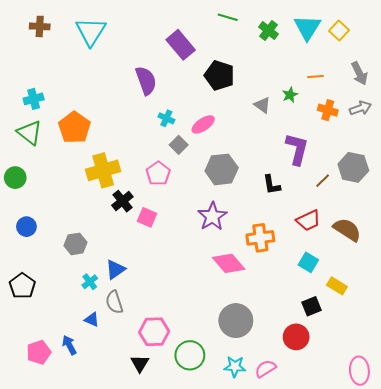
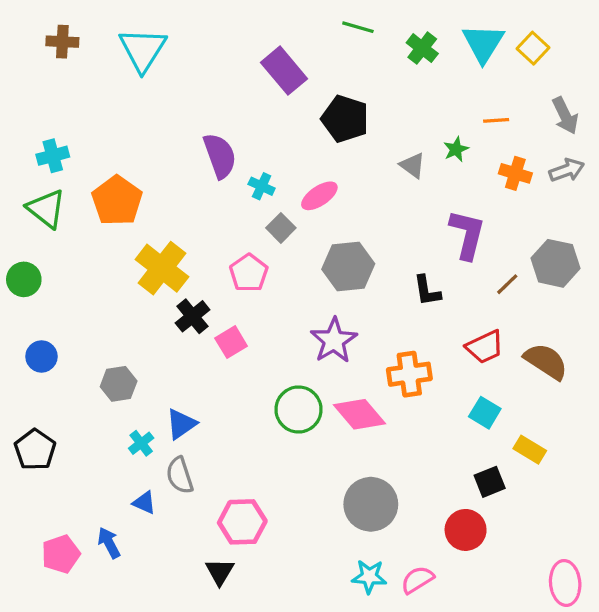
purple semicircle: (146, 81) -> (220, 156), moved
yellow cross: (103, 170) -> (162, 268), turned -36
pink square: (147, 217) -> (231, 342), turned 36
green circle: (190, 355) -> (299, 409), moved

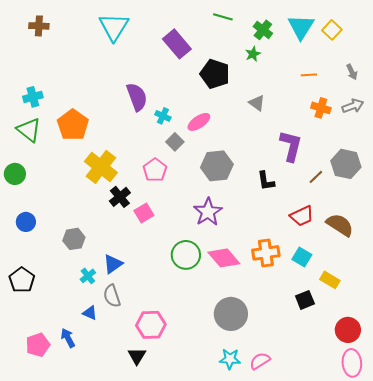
cyan triangle: (143, 50) -> (114, 27), moved
gray arrow: (565, 116) -> (352, 72), size x0.7
green star: (456, 149) -> (253, 54), moved
orange cross: (409, 374) -> (266, 253), moved
red circle: (466, 530) -> (348, 330), moved

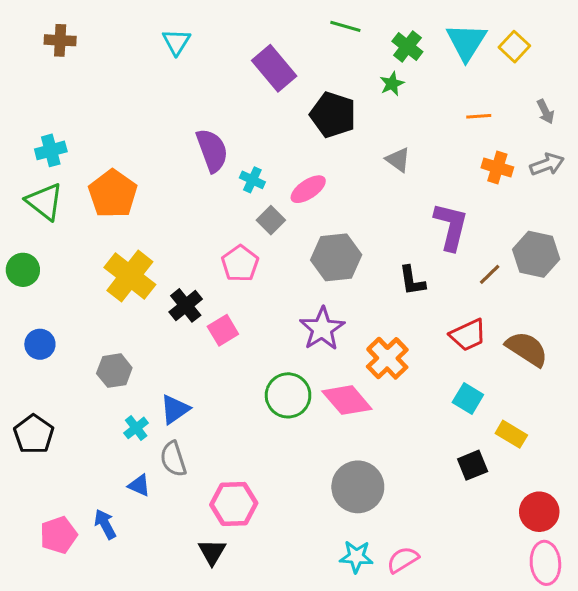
cyan triangle: (114, 27) -> (176, 42), size x0.6
yellow cross: (101, 167) -> (130, 276), moved
orange cross: (266, 253) -> (387, 358), moved, turned -36

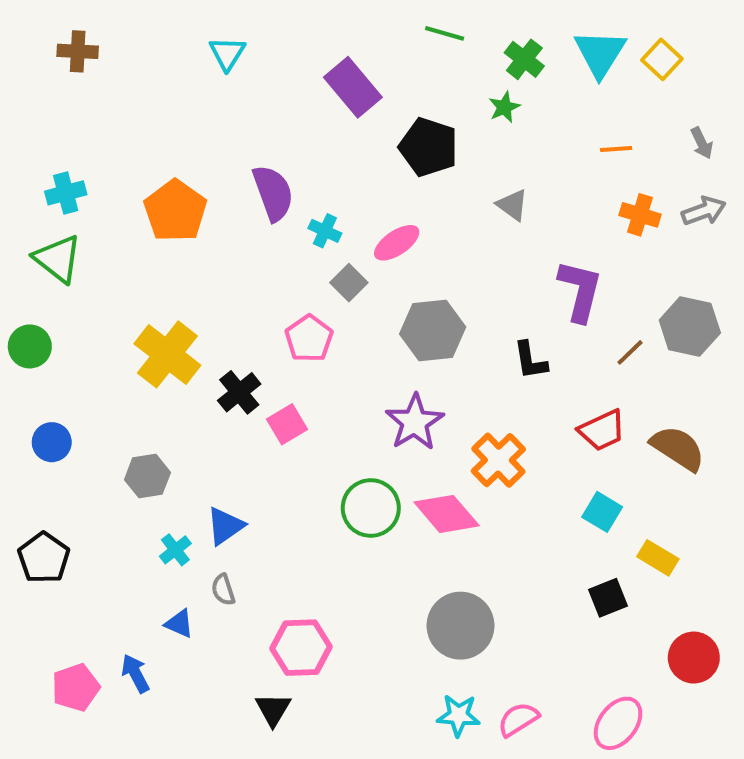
orange pentagon: (113, 194) -> (175, 211), moved
gray semicircle: (173, 459) -> (223, 590), size x0.7
pink ellipse: (545, 563) -> (618, 723), moved, turned 42

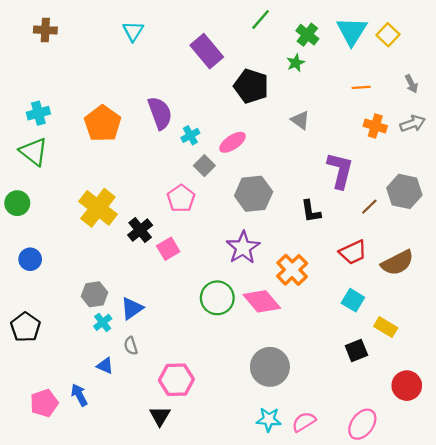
green line: (445, 33) -> (261, 19), turned -65
cyan cross: (325, 231) -> (190, 135), turned 36
brown semicircle: (678, 448) -> (397, 263), turned 120
gray hexagon: (147, 476) -> (94, 294), moved

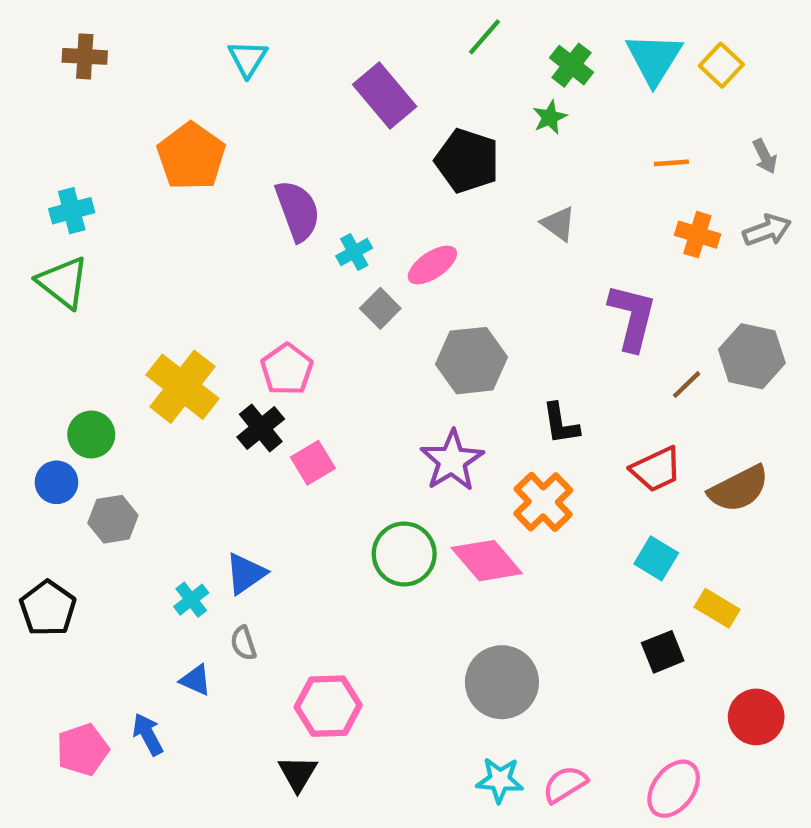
orange pentagon: (103, 124) -> (191, 156), moved
pink pentagon: (181, 198) -> (287, 369), moved
green circle: (17, 203) -> (91, 434), moved
black L-shape: (311, 211) -> (561, 424), moved
gray hexagon: (94, 294) -> (113, 519), moved

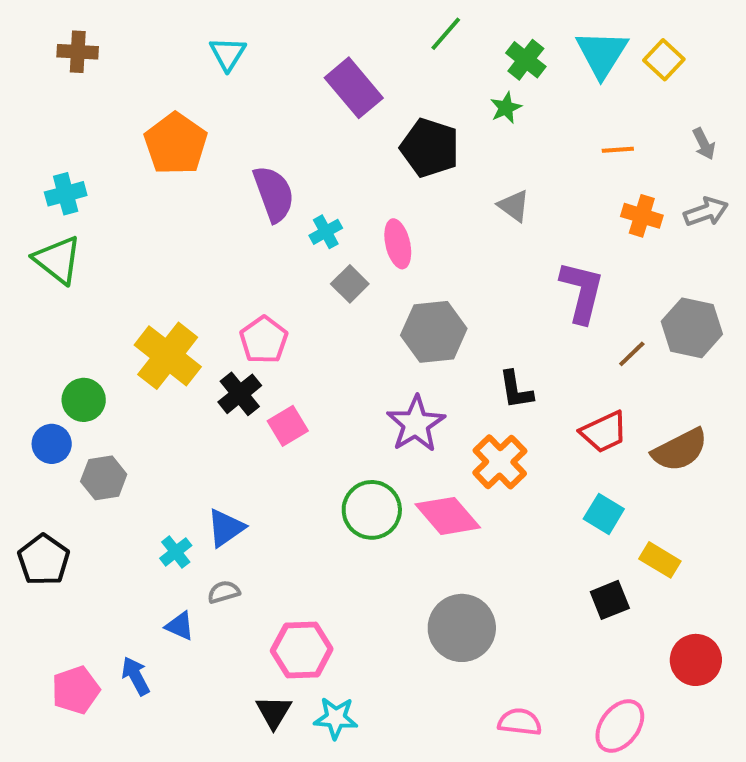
pink ellipse: (432, 265) -> (398, 244), turned -69
gray semicircle: (243, 643) -> (224, 592), turned 92
cyan star: (500, 780) -> (336, 718), moved
pink semicircle: (565, 784) -> (520, 722), turned 39

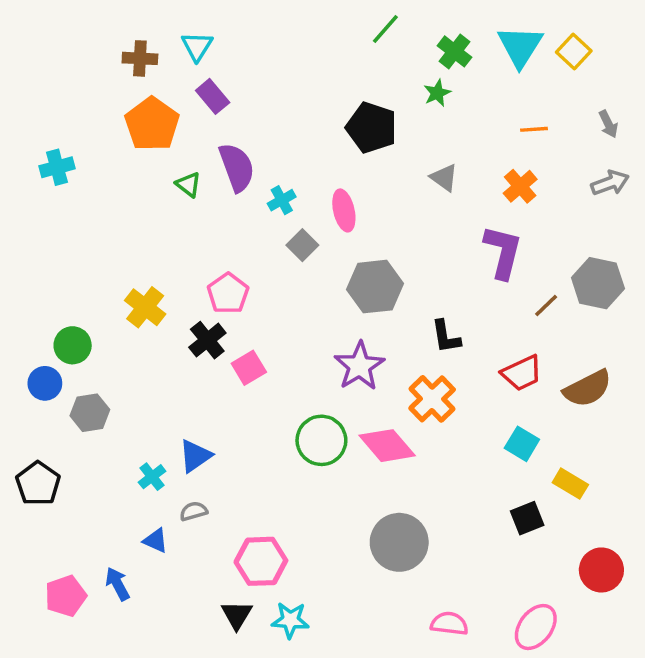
brown cross: (78, 52) -> (140, 58), moved
purple rectangle: (354, 88) -> (213, 96), moved, size x0.7
orange cross: (642, 216) -> (520, 186), moved, turned 32
green triangle: (58, 260) -> (188, 185), moved, size x0.6
yellow cross: (168, 356) -> (145, 307), size x0.7

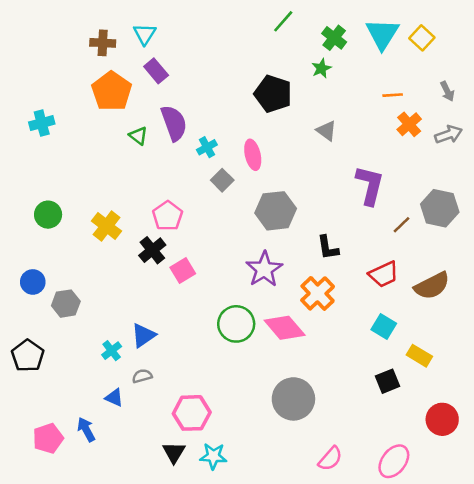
orange cross: (520, 186) -> (409, 124), moved
green circle: (73, 345) -> (48, 215), moved
pink semicircle: (449, 624) -> (330, 459), turned 124

